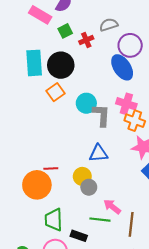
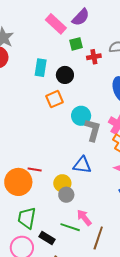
cyan rectangle: (34, 63) -> (41, 68), size x0.7
black circle: (61, 65) -> (65, 75), size x0.7

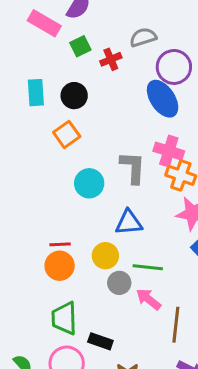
cyan circle: (81, 116) -> (89, 183), moved
orange circle: (18, 182) -> (60, 266), moved, size x0.7
gray circle: (66, 195) -> (119, 283), moved
green line: (70, 227) -> (148, 267), moved

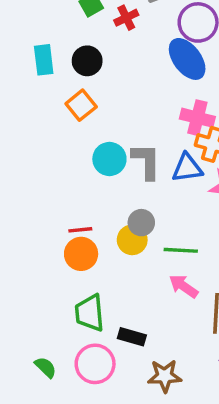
gray L-shape: (133, 167) -> (146, 161), moved
blue triangle: (129, 223) -> (187, 168), moved
gray circle: (119, 283) -> (141, 223), moved

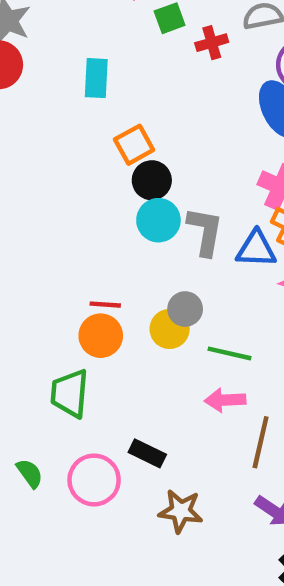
black circle: (87, 61) -> (152, 180), moved
pink arrow: (184, 286) -> (225, 400), turned -48
green trapezoid: (90, 313) -> (70, 393), moved

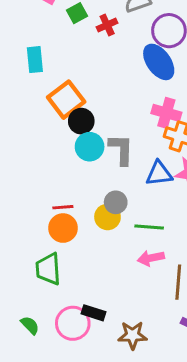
orange square: (134, 145) -> (66, 100), size x1.4
blue triangle: (256, 249) -> (159, 173), moved
black rectangle: (147, 453) -> (94, 313), moved

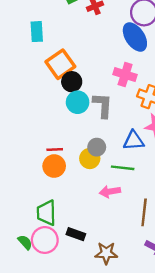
pink cross: (166, 113) -> (125, 75), moved
blue triangle: (159, 173) -> (134, 141), moved
pink arrow: (151, 258) -> (110, 192), moved
green trapezoid: (48, 269) -> (46, 213), moved
pink circle: (73, 323) -> (45, 240), moved

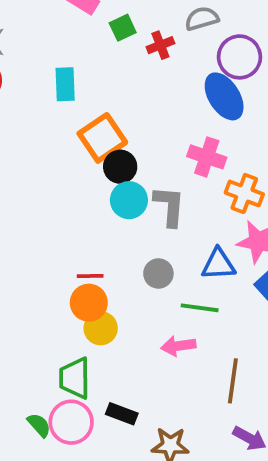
yellow circle: (90, 158) -> (101, 328), moved

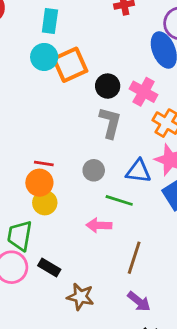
black circle: (120, 167) -> (108, 86), moved
cyan circle: (129, 200) -> (44, 57), moved

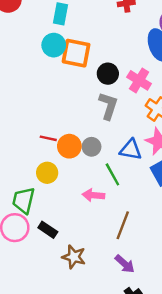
orange square: (70, 65) -> (76, 53), turned 32
orange circle: (39, 183) -> (69, 146), moved
green line: (119, 200) -> (112, 174), turned 40

